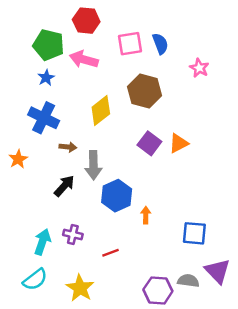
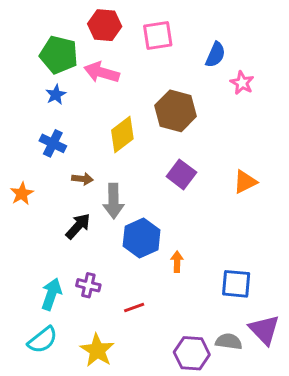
pink square: (130, 44) -> (158, 35), moved
blue semicircle: (160, 44) -> (215, 55), moved, turned 45
blue cross: (44, 118) -> (53, 143), size x0.7
orange triangle: (179, 143) -> (245, 182), moved

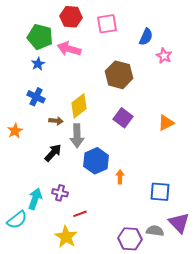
yellow diamond: (122, 135) -> (79, 106), moved
red line: (134, 307) -> (80, 214), moved
cyan semicircle: (43, 340) -> (17, 220), moved

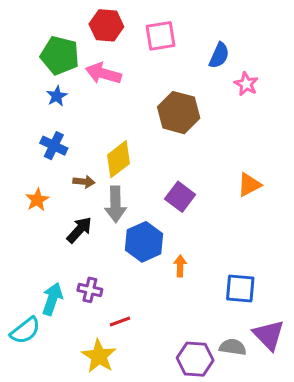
purple square: (123, 118) -> (180, 197), moved
orange star: (15, 131) -> (37, 200), moved

